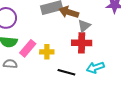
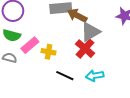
gray triangle: (84, 26) -> (90, 32), size x1.5
red cross: (82, 43) -> (85, 49), turned 30

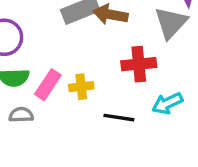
gray triangle: (90, 32) -> (171, 23), moved
red cross: (85, 49) -> (139, 64), turned -30

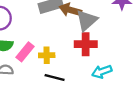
gray triangle: (171, 23) -> (87, 20), moved
black line: (119, 118) -> (55, 77), moved

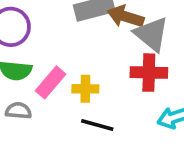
gray triangle: (87, 20) -> (151, 34), turned -40

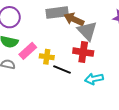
black line: (97, 125) -> (62, 70), moved

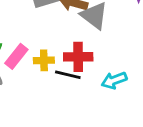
red cross: (83, 52) -> (78, 57), moved

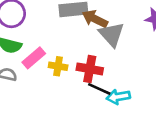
black line: (68, 75) -> (99, 89), moved

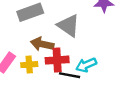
brown arrow: (95, 19) -> (42, 44), moved
cyan arrow: (118, 97) -> (86, 65), moved

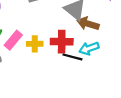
brown arrow: (42, 44) -> (88, 24), moved

